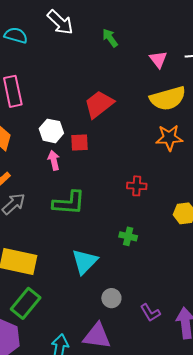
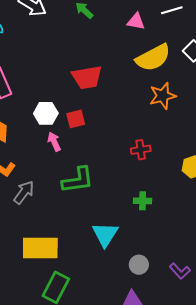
pink triangle: (158, 59) -> (136, 21), turned -30
red trapezoid: (99, 104) -> (87, 77), turned -140

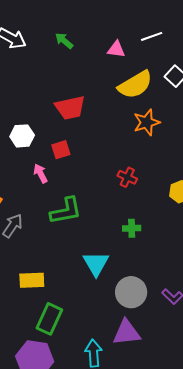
white hexagon: (46, 113) -> (22, 136), moved
red cross: (141, 150) -> (127, 177), turned 36
yellow rectangle: (40, 248) -> (32, 280), size x0.7
gray circle: (139, 265) -> (131, 292), size x1.6

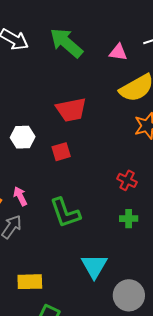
green arrow: (64, 41) -> (66, 43), size x1.8
pink arrow: (40, 173) -> (20, 196), moved
green L-shape: (66, 211) -> (65, 213), turned 80
green cross: (132, 228) -> (129, 219), moved

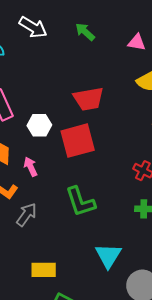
green arrow: (66, 43) -> (85, 32), size x0.6
red square: (61, 152) -> (78, 141), size x1.8
pink arrow: (20, 196) -> (31, 167), moved

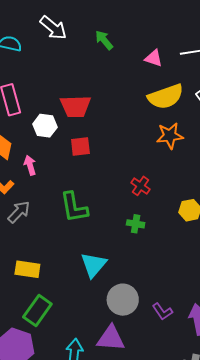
red trapezoid: (88, 99) -> (75, 106), moved
red square: (78, 141) -> (80, 146), size x0.6

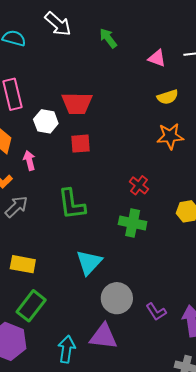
yellow semicircle: (166, 97) -> (168, 97), size x0.6
green cross: (136, 224) -> (133, 223), size x1.5

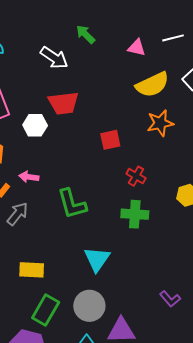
white arrow: (58, 24) -> (54, 58), moved
yellow semicircle: (168, 97) -> (152, 85), size x1.6
red square: (80, 144) -> (110, 140), moved
pink arrow: (29, 160) -> (29, 177), moved, turned -60
gray circle: (117, 298) -> (89, 306), moved

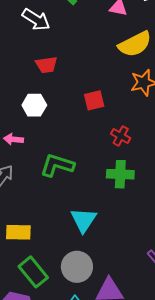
red trapezoid: (63, 103) -> (46, 65), size x0.7
white hexagon: (35, 125) -> (34, 105), moved
green L-shape: (72, 204) -> (57, 165), turned 124
green rectangle: (46, 310) -> (33, 272), turned -68

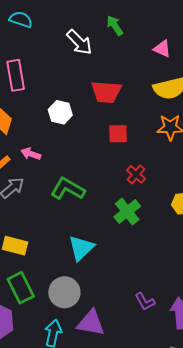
red trapezoid: (46, 65) -> (106, 92), moved, size x1.4
white hexagon: (34, 105) -> (60, 112), moved
green cross: (120, 174) -> (127, 212), turned 36

